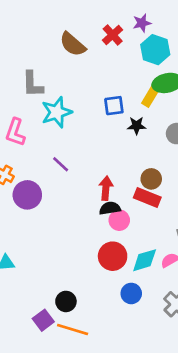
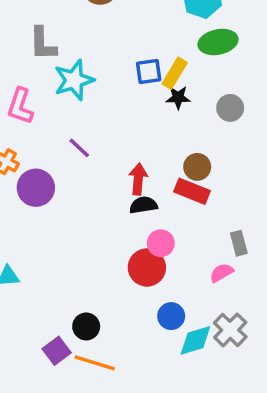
yellow rectangle: (151, 95) -> (175, 73), moved
pink circle: (119, 220) -> (161, 243), moved
cyan diamond: (145, 260) -> (195, 340), moved

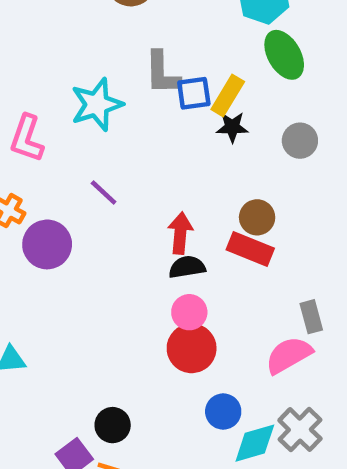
green ellipse: (218, 42) -> (284, 55), turned 72
gray L-shape: (43, 44) -> (162, 73), moved
pink circle: (161, 243) -> (189, 312), moved
pink semicircle: (221, 273) -> (289, 355), size x1.5

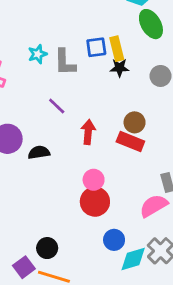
gray L-shape: (162, 73) -> (65, 62), moved
yellow rectangle: (228, 95) -> (117, 49), turned -45
cyan star: (97, 104) -> (38, 54), size x0.6
purple line: (104, 193) -> (57, 106), moved
black semicircle: (187, 267) -> (39, 152), moved

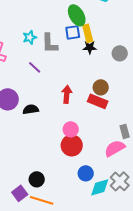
green ellipse: (151, 24) -> (77, 15), moved
purple line: (57, 106) -> (35, 67), moved

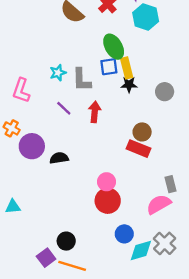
red arrow: (67, 94) -> (95, 112), moved

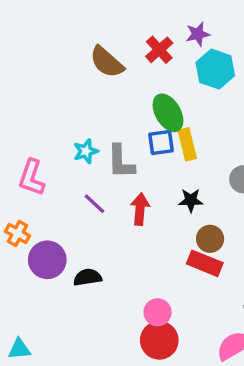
black star: (129, 85) -> (191, 200), moved

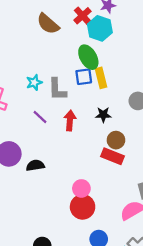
cyan hexagon: (215, 69) -> (100, 28), moved

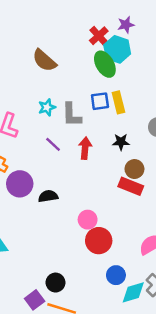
brown semicircle: (48, 24) -> (44, 60), moved
green ellipse: (88, 57) -> (105, 64), moved
pink circle: (81, 188) -> (88, 220), moved

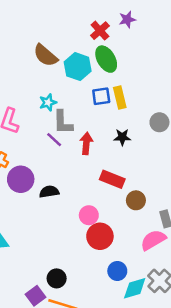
cyan hexagon: (117, 49) -> (78, 67), moved
gray L-shape: (72, 115) -> (63, 122), moved
brown circle: (134, 169) -> (136, 200), moved
red rectangle: (131, 186) -> (112, 179), moved

